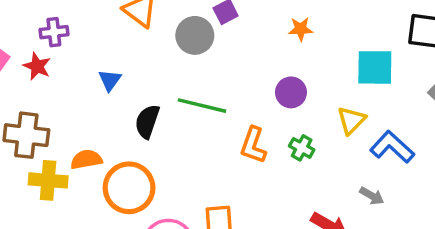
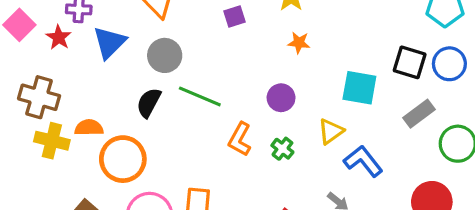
gray circle: (195, 35) -> (165, 55), moved
blue triangle: (110, 80) -> (109, 42), moved, size x1.6

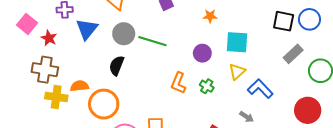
red star: (59, 37) -> (49, 38), moved
cyan square: (359, 88) -> (237, 42), moved
green line: (200, 96) -> (152, 41), moved

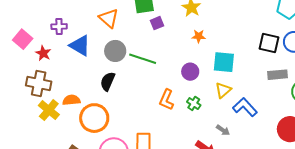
blue triangle: (87, 29) -> (80, 46), turned -40
gray rectangle: (293, 54) -> (277, 75), turned 36
yellow cross: (56, 97) -> (49, 110), turned 30
gray arrow: (247, 117) -> (223, 130), moved

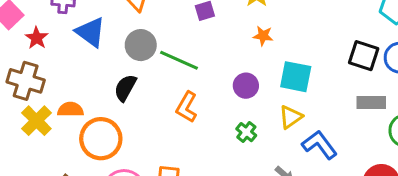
orange L-shape: (166, 100) -> (187, 107), moved

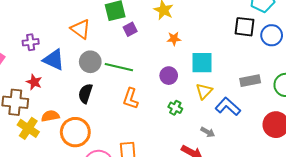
red star: (37, 38) -> (34, 82), moved
black square: (364, 56) -> (245, 27), moved
gray rectangle: (371, 103) -> (250, 81), moved

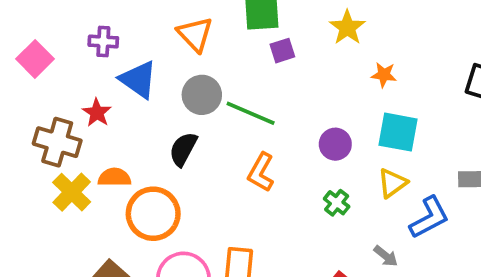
orange star: (174, 39) -> (384, 75), moved
blue L-shape: (228, 107) -> (429, 217), turned 100

